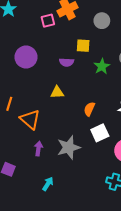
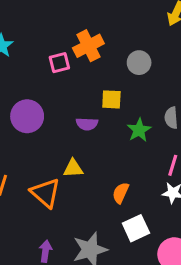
orange triangle: (30, 119) -> (46, 193), moved

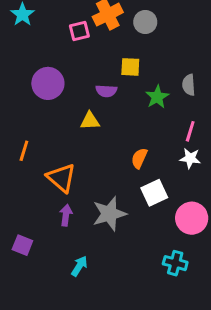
gray circle: (139, 63) -> (145, 22), moved
yellow triangle: (73, 168) -> (90, 121), moved
orange triangle: (46, 193) -> (61, 178), moved

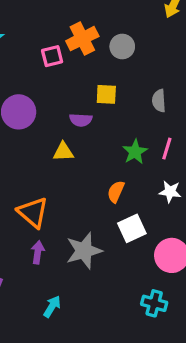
gray semicircle: (189, 85) -> (159, 101), moved
green star: (157, 97) -> (135, 152), moved
pink line: (190, 131) -> (167, 149), moved

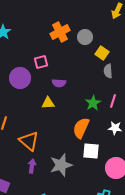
pink square: (52, 56) -> (41, 62), moved
yellow square: (106, 94) -> (102, 53), moved, turned 32
orange semicircle: (116, 192) -> (81, 128), size x1.5
white square: (132, 228) -> (91, 151), turned 30

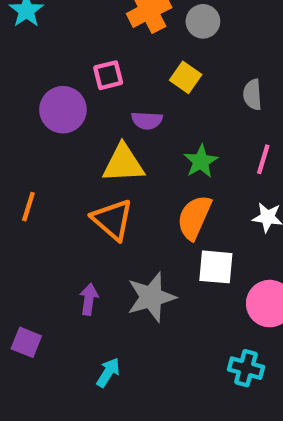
yellow square: (102, 53) -> (186, 77), moved
yellow triangle: (48, 103) -> (123, 164), size x1.5
green star: (93, 103) -> (201, 161), moved
orange triangle: (29, 141) -> (112, 220), moved

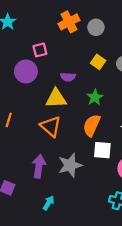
pink square: (108, 75) -> (40, 50), moved
yellow square: (186, 77) -> (98, 62), moved
purple arrow: (89, 299) -> (39, 166), size x1.5

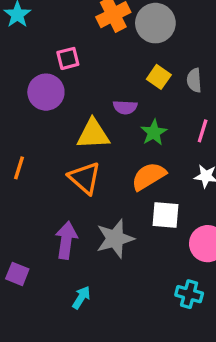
gray circle: (96, 27) -> (155, 23), size x1.5
purple semicircle: (68, 77) -> (125, 107), moved
orange semicircle: (92, 125) -> (149, 176), turned 35

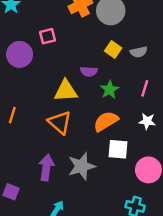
gray semicircle: (194, 80) -> (139, 52), turned -98
purple circle: (46, 92) -> (20, 54), moved

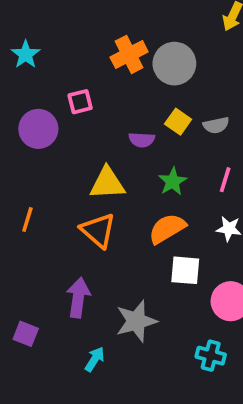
purple semicircle: (89, 71) -> (142, 140), moved
gray star: (82, 166) -> (136, 321), moved

